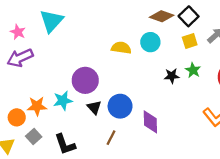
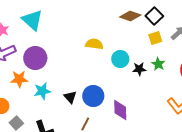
cyan triangle: (52, 21) -> (32, 20), turned -30
cyan circle: (150, 42) -> (120, 59), moved
purple circle: (85, 80) -> (35, 58), moved
orange star: (37, 106) -> (19, 79), moved

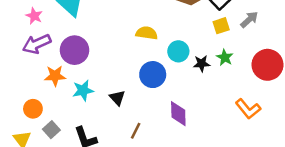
blue circle: (93, 96) -> (153, 75), moved

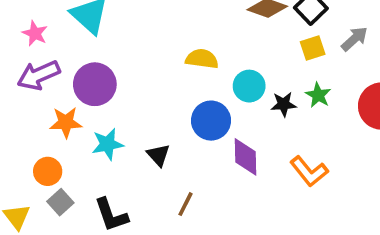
orange circle: (33, 109) -> (48, 171), moved
orange L-shape: (248, 109) -> (309, 171), moved
purple diamond: (178, 114) -> (245, 157), moved

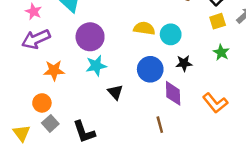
purple circle: (95, 84) -> (90, 37), moved
cyan circle: (249, 86) -> (171, 34), moved
black star: (284, 104) -> (184, 63), moved
cyan star: (108, 144) -> (96, 66), moved
brown line: (186, 204) -> (160, 125), moved, turned -42

